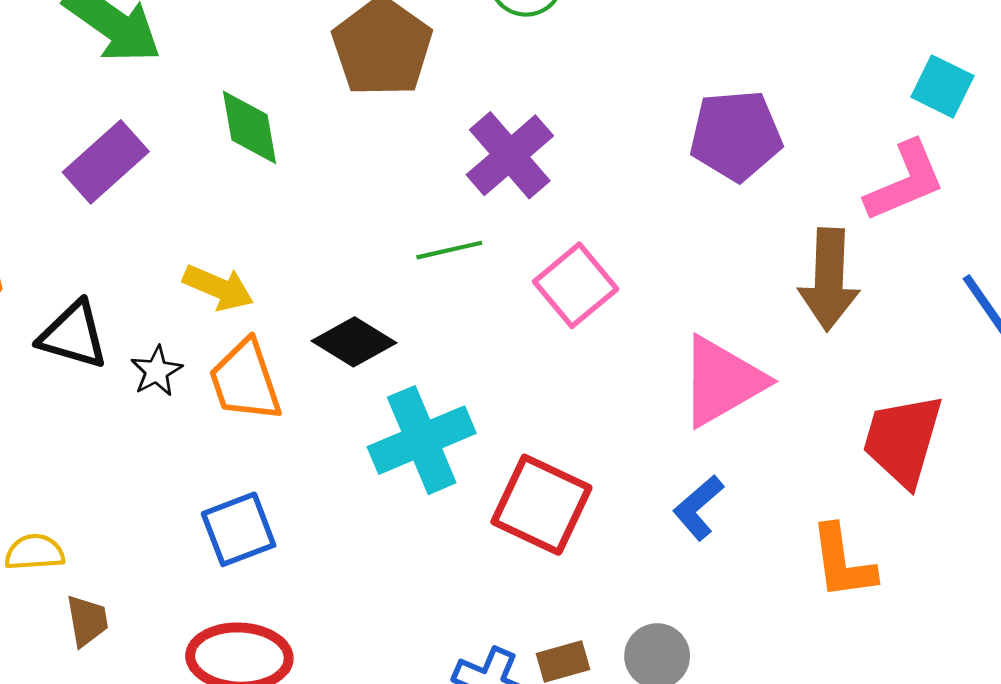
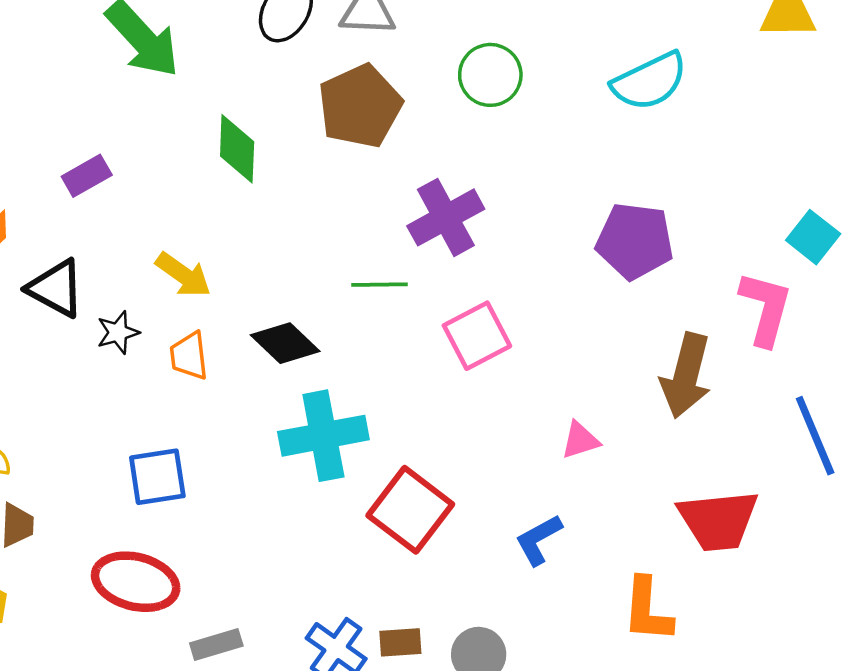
purple rectangle: (106, 162) -> (87, 176), moved, size x0.7
pink L-shape: (905, 181) -> (766, 308), turned -64
orange trapezoid: (245, 381) -> (189, 356), size x0.7
pink triangle: (722, 381) -> (580, 440), size x0.5
red trapezoid: (903, 440) -> (718, 520), turned -124

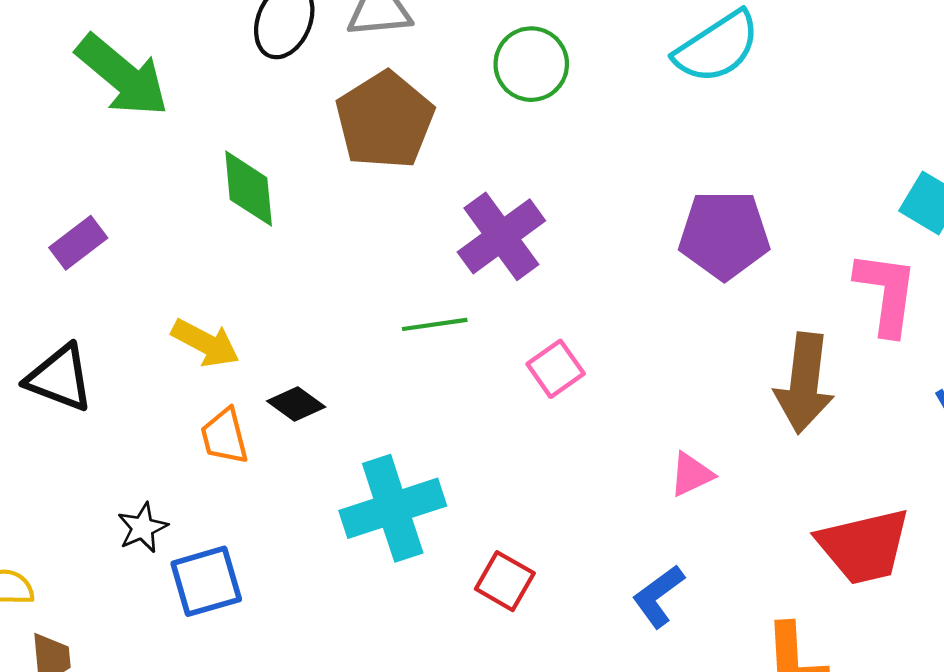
black star: (118, 332) -> (142, 528), moved
pink square: (477, 336) -> (556, 369), size x0.7
black diamond: (285, 343) -> (296, 404), moved, size x0.7
red square: (410, 510) -> (505, 581), size x0.6

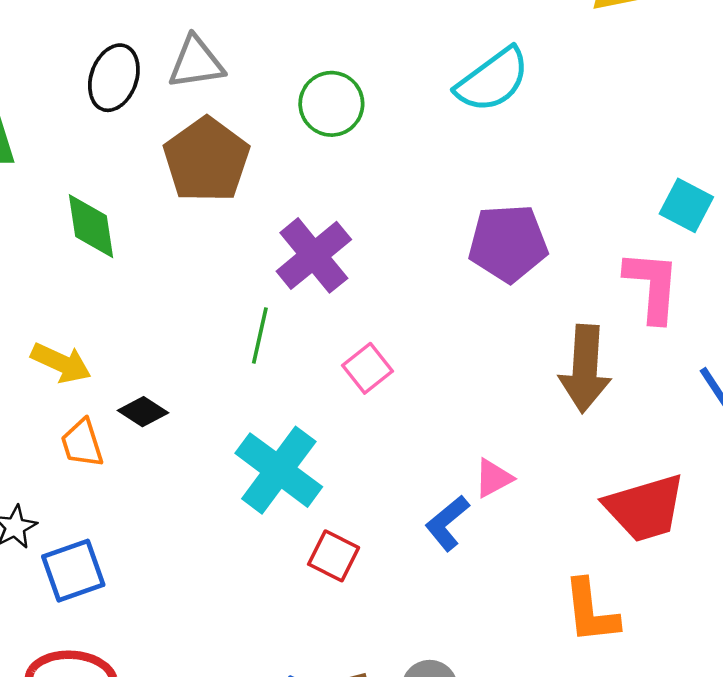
green line: (435, 324) -> (260, 335), turned -66
pink triangle: (691, 474) -> (493, 478), moved
cyan cross: (393, 508) -> (279, 470), moved, turned -32
blue L-shape: (658, 596) -> (447, 523), moved

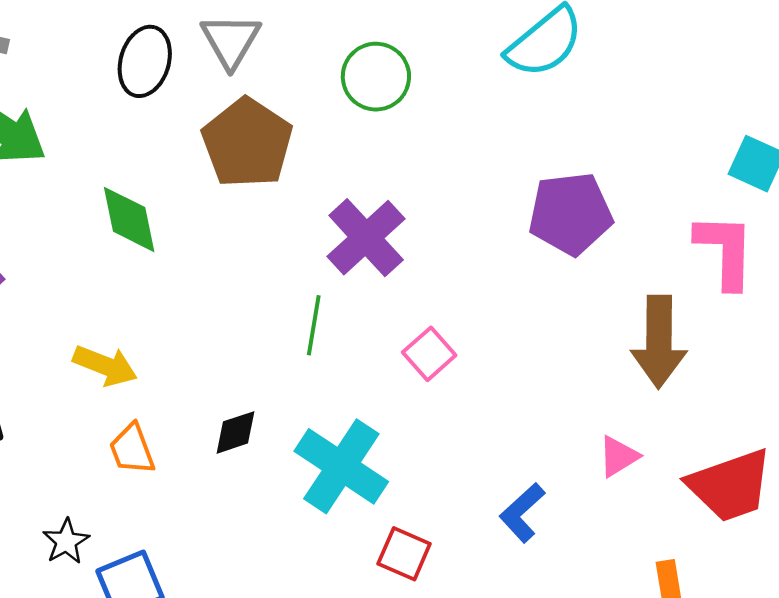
gray triangle: (196, 63) -> (231, 41), turned -48
black diamond: (143, 412) -> (236, 432), moved, turned -48
pink triangle: (493, 478) -> (618, 456), moved

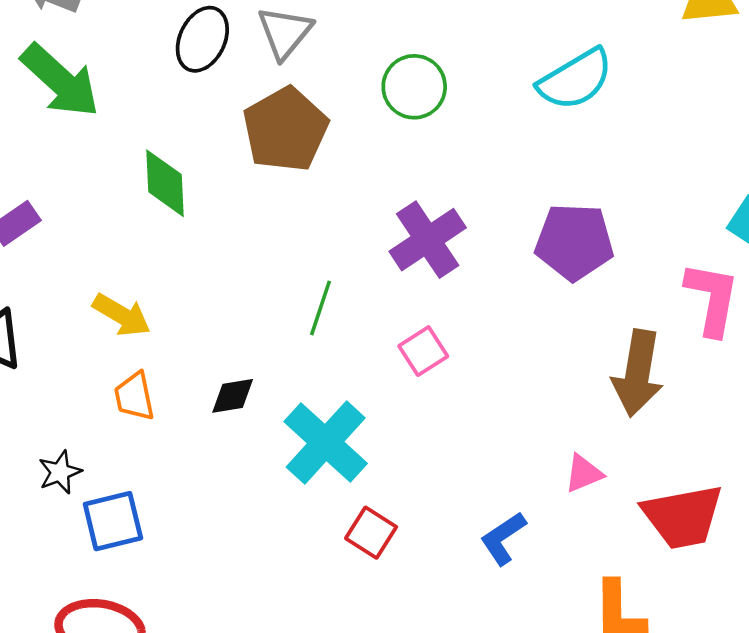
purple cross: (366, 238) -> (428, 240), moved
blue L-shape: (522, 513) -> (503, 538), moved

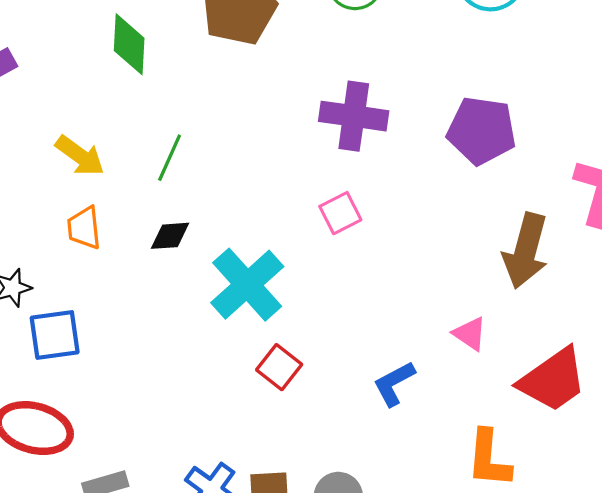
purple cross: (428, 240) -> (354, 116), turned 36
green line: (321, 308) -> (170, 158), moved
pink triangle: (584, 473) -> (470, 334), turned 51
red trapezoid: (683, 517) -> (553, 380), turned -30

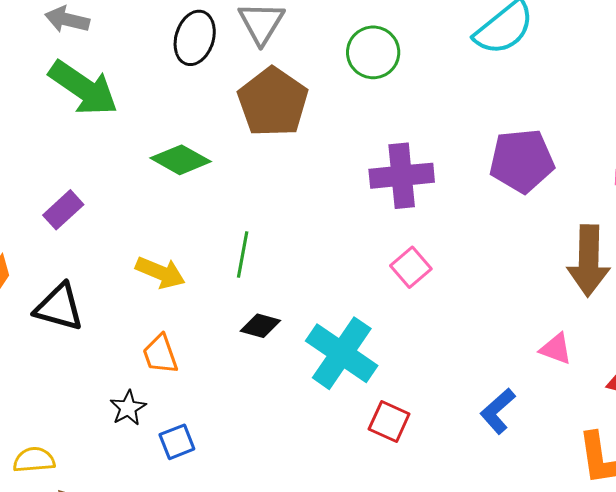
green diamond: (129, 44) -> (181, 160), turned -50
orange trapezoid: (84, 228) -> (160, 354), moved
black diamond: (170, 236) -> (260, 326), turned 33
blue square: (55, 335) -> (177, 442), size x0.7

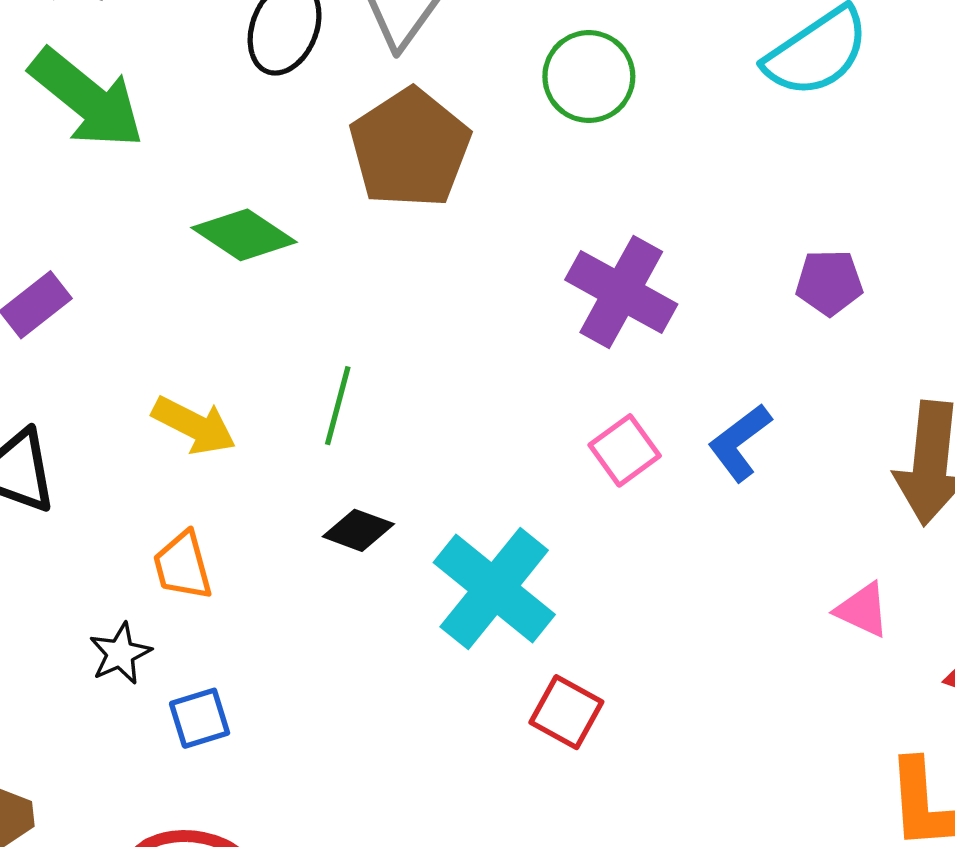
purple pentagon: (522, 161) -> (829, 282), size x0.6
purple cross: (402, 176) -> (621, 292), turned 30
blue L-shape: (498, 411) -> (740, 442), moved

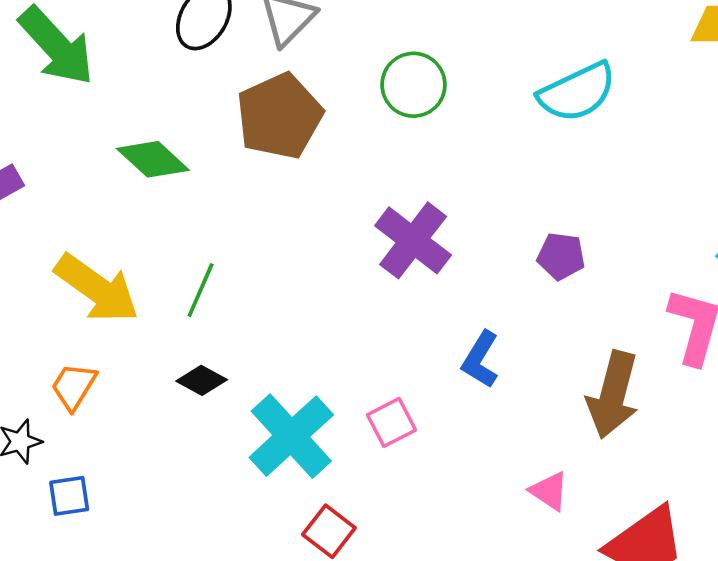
yellow arrow: (194, 425) -> (97, 289), size x1.5
blue L-shape: (740, 442) -> (480, 359), turned -30
pink square: (625, 450) -> (392, 422), moved
orange trapezoid: (183, 566) -> (74, 386), turned 38

